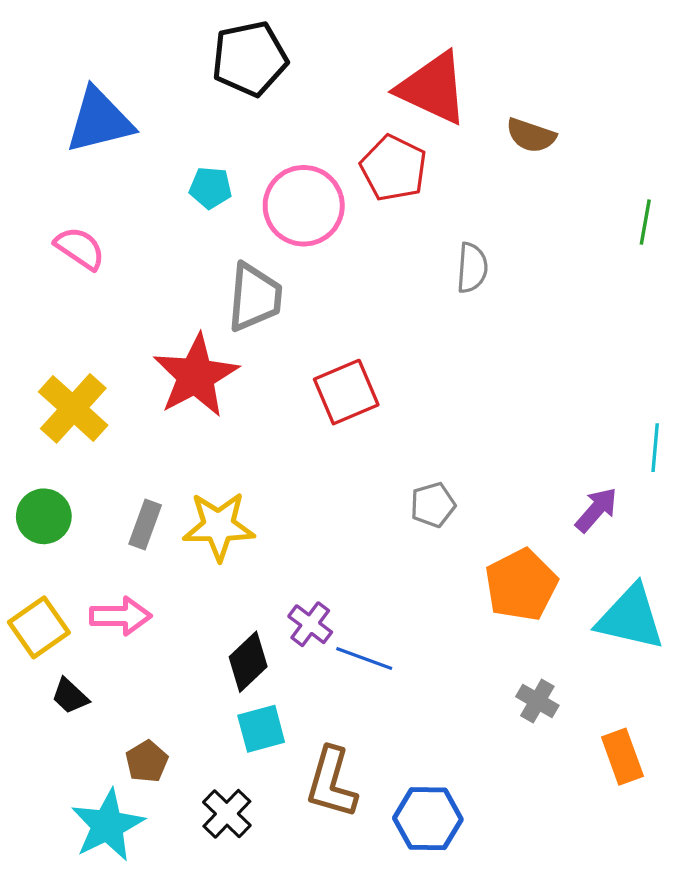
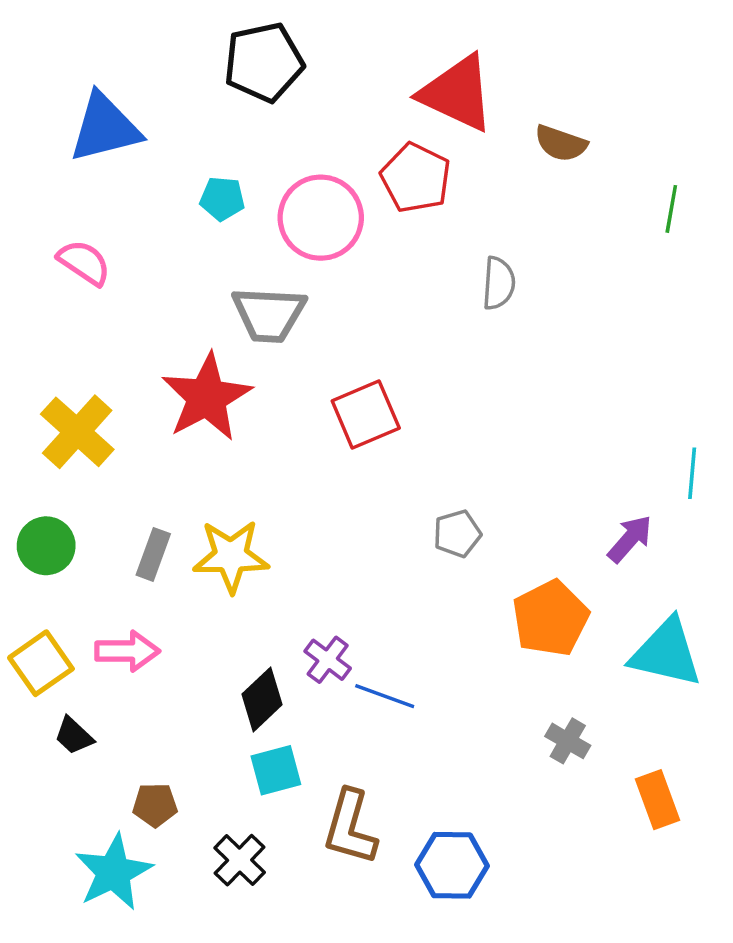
green line: (645, 222) -> (671, 209), moved
gray trapezoid: (255, 297) -> (269, 314), turned 88
brown pentagon: (147, 761) -> (155, 805), turned 30

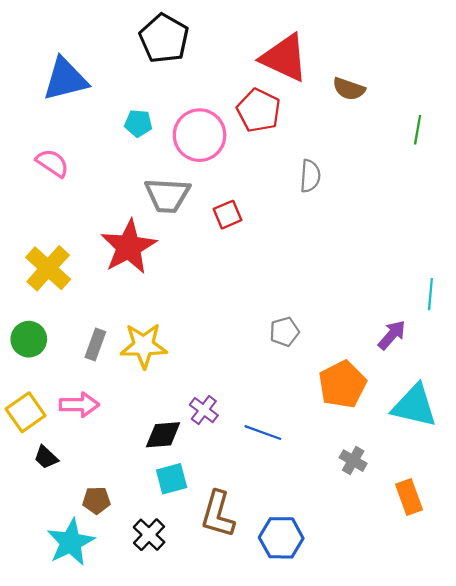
black pentagon: (264, 62) -> (164, 38), turned -30
red square: (366, 415) -> (227, 215), moved, size x0.7
blue line: (385, 696) -> (263, 433), moved
black diamond: (262, 699) -> (163, 435), turned 39

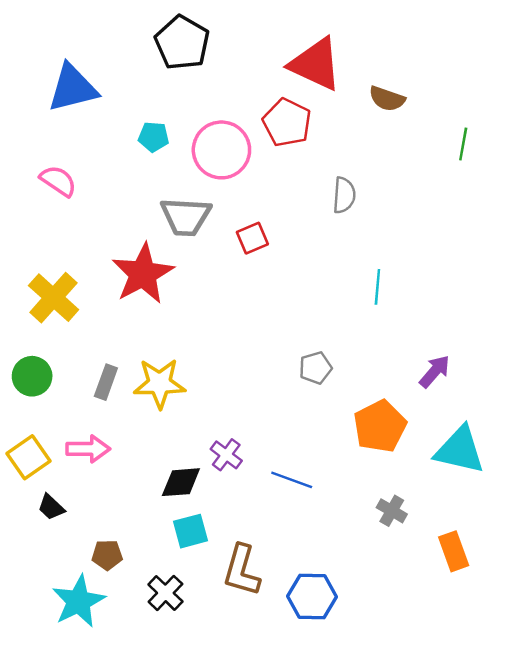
cyan line: (430, 294) -> (377, 287), moved

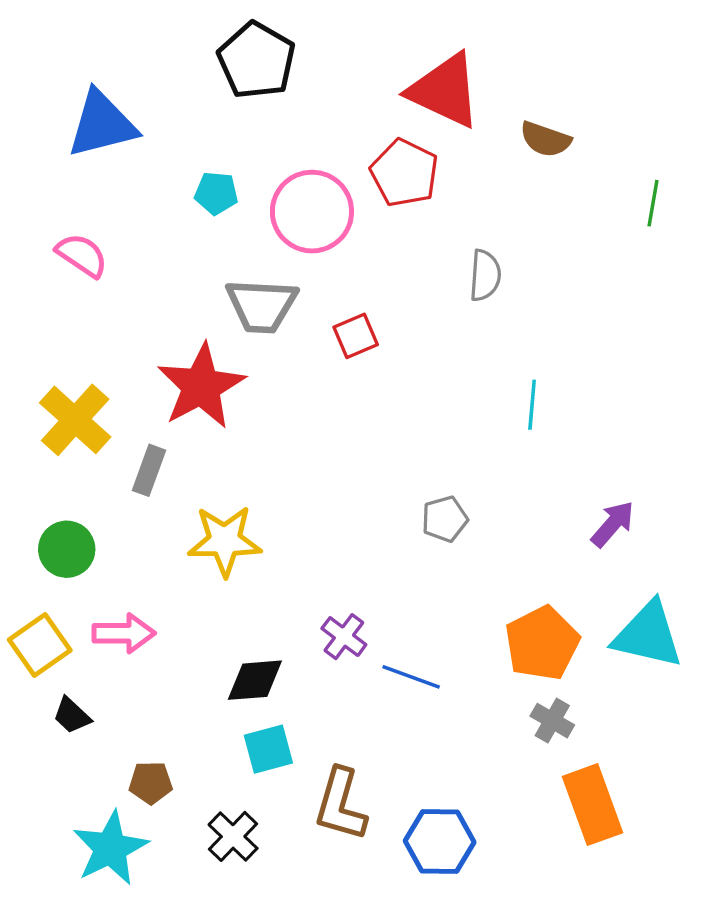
green circle: (32, 376) -> (67, 549), moved
gray rectangle: (106, 382) -> (149, 470), moved
orange pentagon: (380, 426) -> (542, 643), moved
purple cross: (226, 455) -> (344, 637), moved
orange rectangle: (454, 551) -> (593, 805), moved, size x1.4

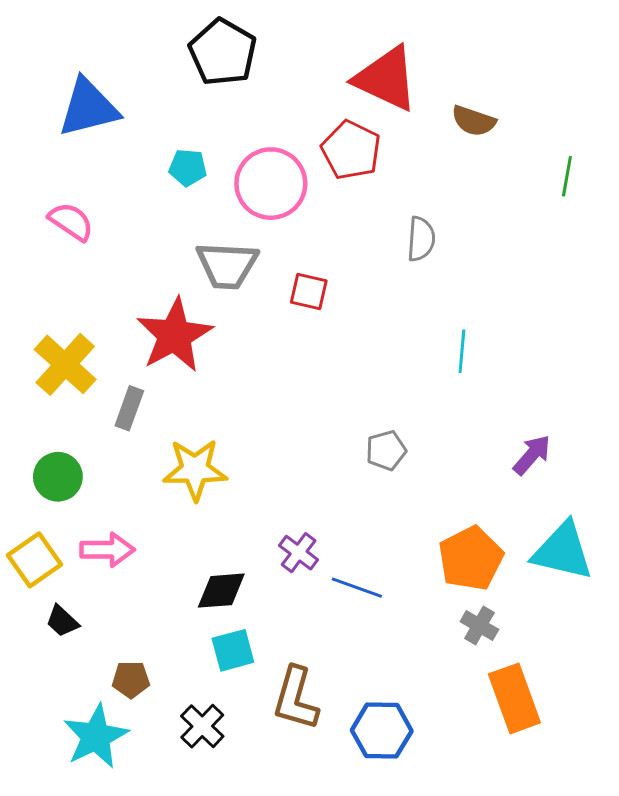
red square: (356, 336) -> (309, 292), turned 36

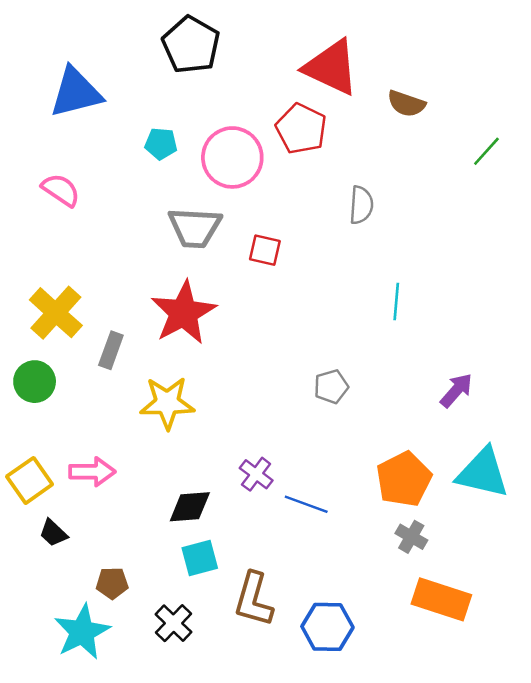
green line: (567, 176) -> (486, 151), turned 32
red star: (175, 335) -> (184, 313), moved
green circle: (58, 477) -> (35, 382), moved
orange rectangle: (514, 698) -> (441, 599), turned -52

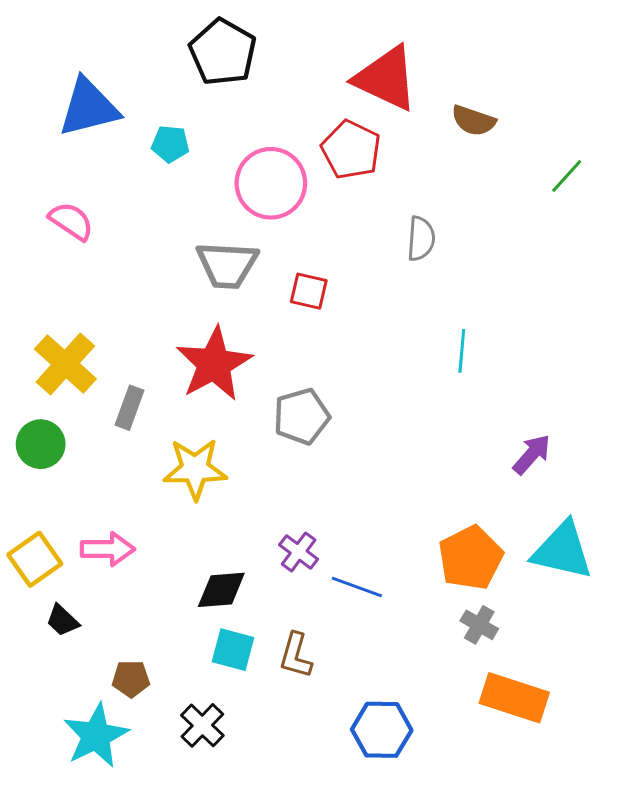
cyan pentagon: (161, 144) -> (170, 144), moved
gray pentagon: (331, 387) -> (301, 416), moved, size x1.4
cyan square: (200, 558) -> (233, 650), turned 30
brown L-shape: (254, 599) -> (296, 655), moved, size x0.7

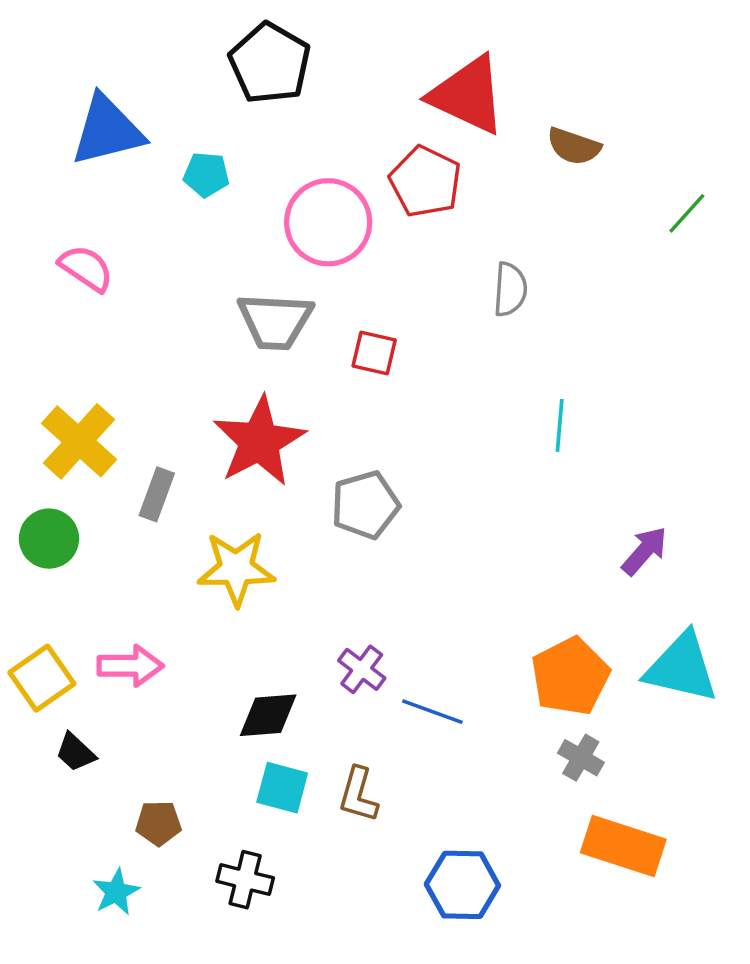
black cross: (202, 725) -> (245, 880), turned -30
cyan star: (96, 736) -> (116, 892), size x0.6

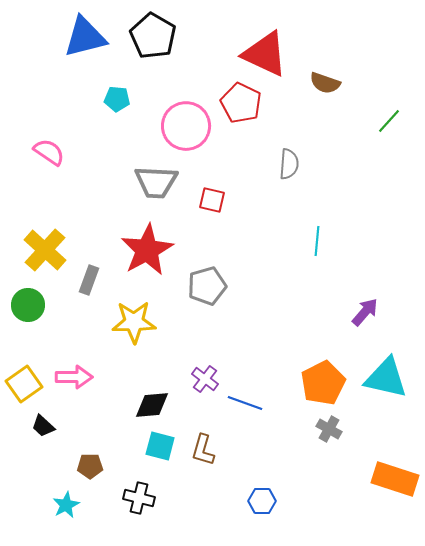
blue triangle: (107, 130) -> (85, 37), moved
orange rectangle: (623, 846) -> (395, 479), moved
blue hexagon: (462, 885) -> (262, 501), size x0.7

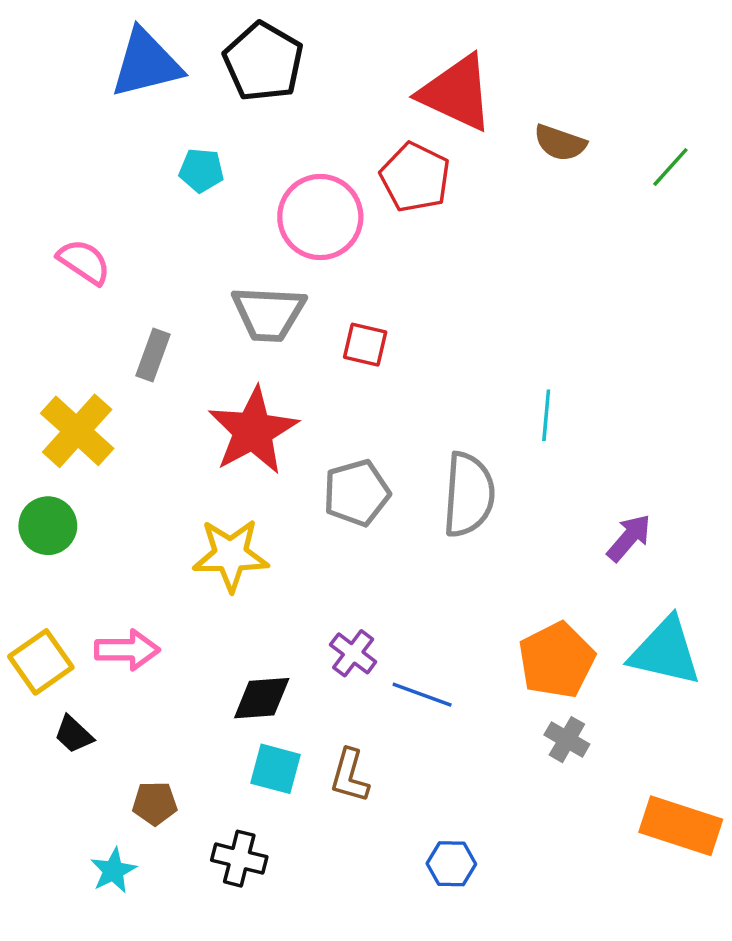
green line: (389, 121) -> (670, 167), moved
gray semicircle: (289, 164) -> (469, 495), moved, size x1.6
gray rectangle: (89, 280) -> (153, 355), moved

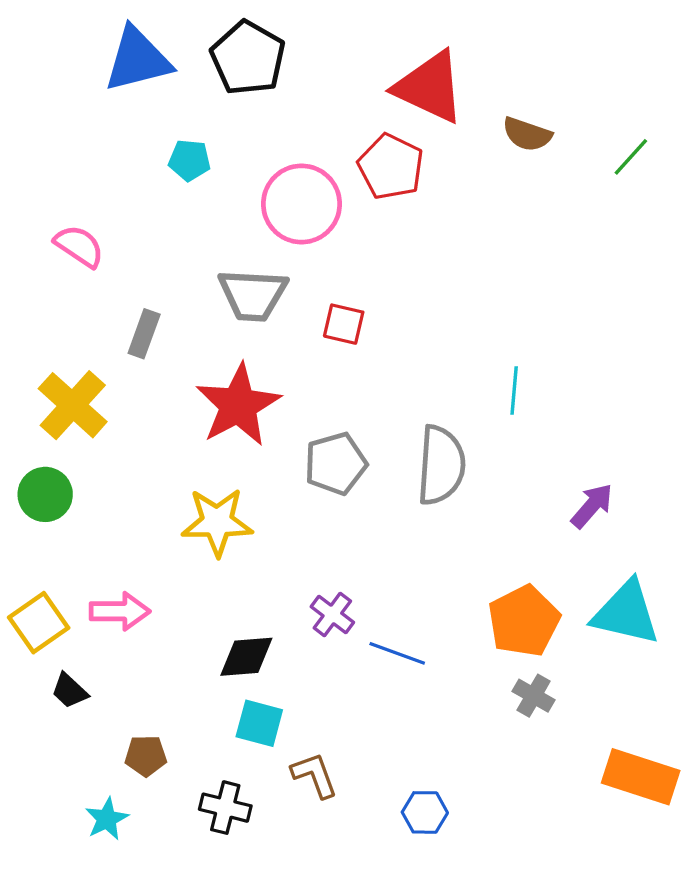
brown L-shape: (350, 776) -> (314, 775), moved, turned 144

